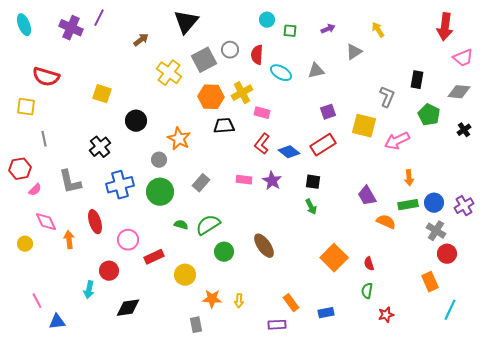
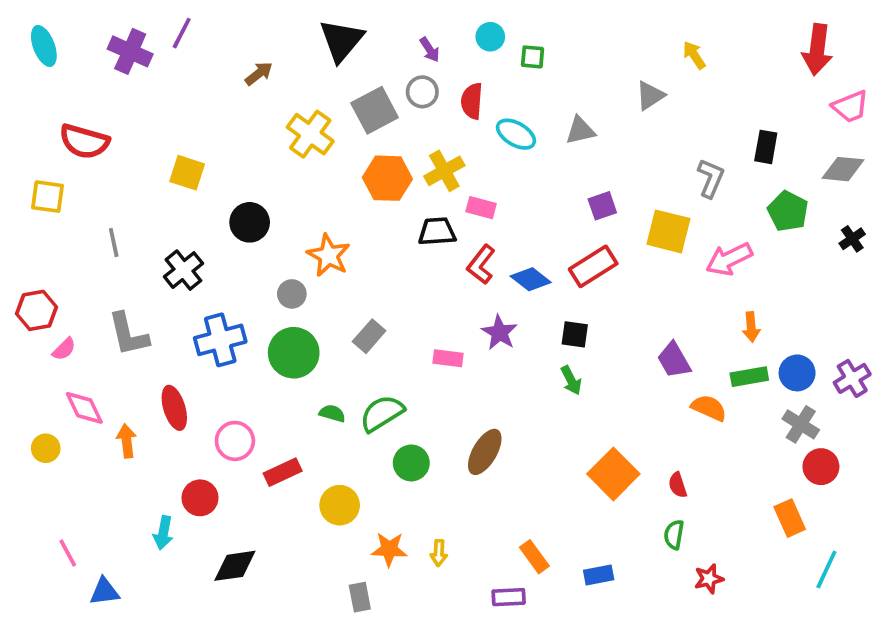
purple arrow: (328, 29) -> (430, 50), moved, turned 80
black trapezoid: (224, 126) -> (437, 231), moved
gray line: (44, 139) -> (114, 243), moved
pink rectangle: (244, 180) -> (448, 358), moved
brown ellipse: (264, 246) -> (485, 452), turned 65

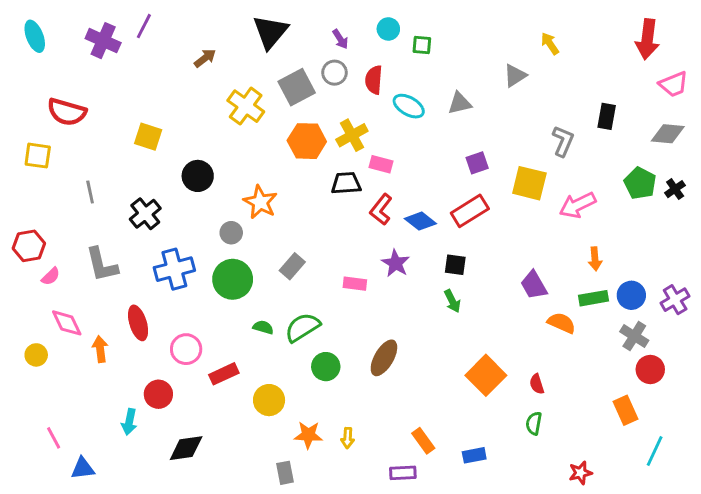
green pentagon: (788, 211) -> (640, 183), moved
red star: (709, 579) -> (580, 473), moved

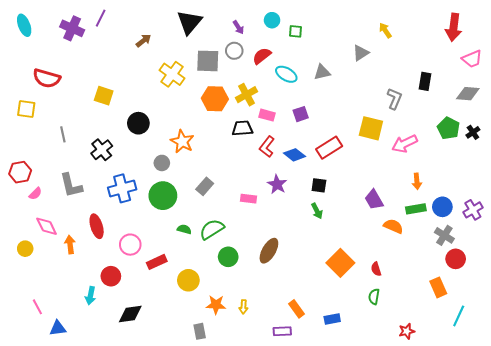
red semicircle: (374, 80) -> (262, 56), turned 48
gray square: (297, 87) -> (208, 61), turned 30
purple square: (477, 163) -> (301, 114), moved

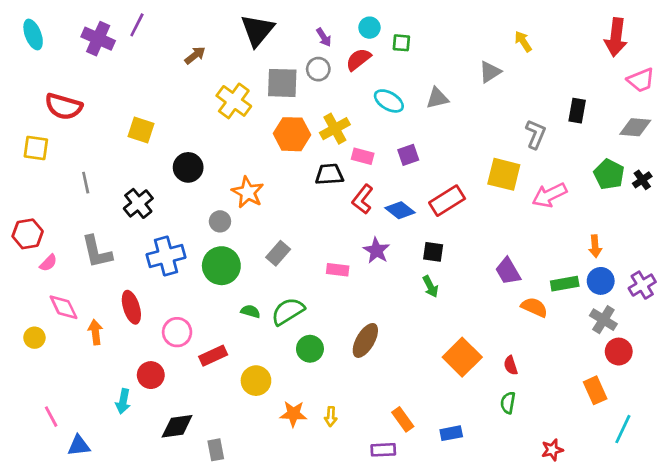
red semicircle: (262, 56) -> (358, 59), moved
orange arrow: (417, 181) -> (595, 246), moved
gray rectangle: (200, 331) -> (216, 450), moved

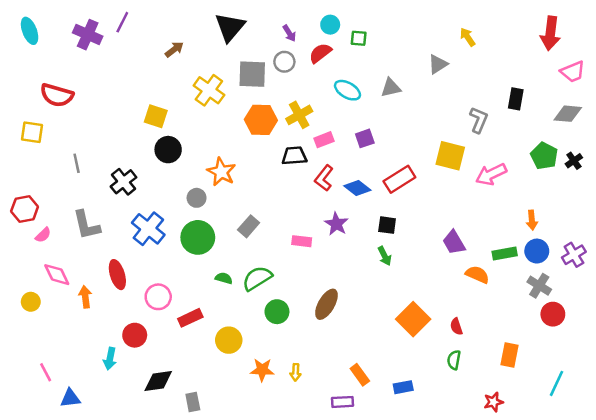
yellow square: (141, 130) -> (156, 116), moved
pink rectangle: (363, 156) -> (324, 140), turned -36
blue cross: (166, 256) -> (148, 229), turned -36
orange rectangle: (595, 390) -> (510, 355), moved, turned 35

